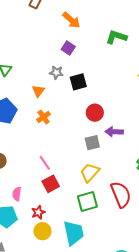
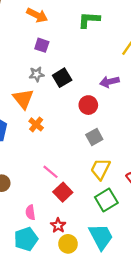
orange triangle: (38, 91) -> (23, 99), size x1.5
purple arrow: (114, 132) -> (109, 82), moved

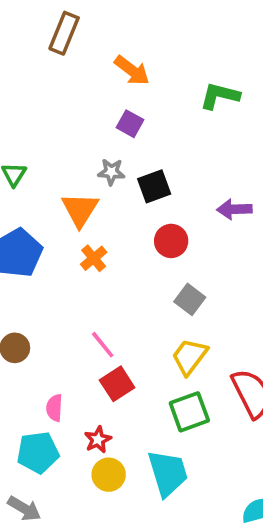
red circle: (88, 105) -> (171, 241), moved
gray square: (94, 137) -> (190, 299), turned -35

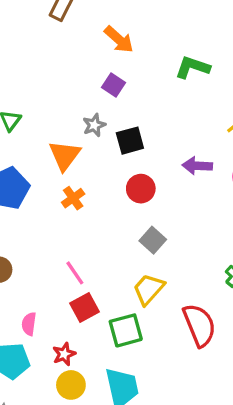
gray star: (111, 172) -> (94, 125), turned -30
green square: (189, 412) -> (126, 330), moved

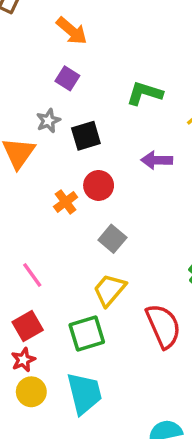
green L-shape: (192, 67) -> (145, 93), moved
orange cross: (73, 198) -> (66, 202), moved
red square: (84, 308) -> (28, 326), moved

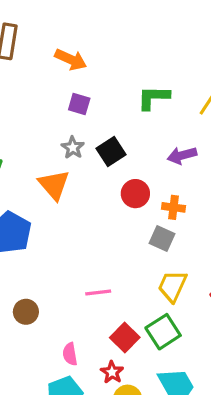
orange cross: (66, 202) -> (174, 207), moved, turned -30
pink line: (32, 275) -> (98, 293), turned -45
red square: (28, 326) -> (125, 338), moved

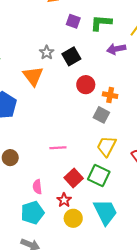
purple square: (79, 104) -> (73, 21), moved
purple arrow: (182, 155) -> (116, 49), moved
green square: (163, 332) -> (99, 176), turned -35

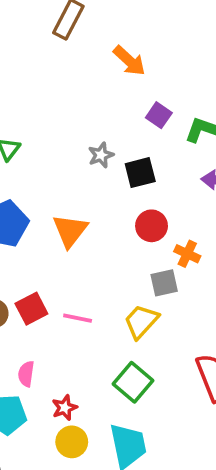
orange triangle: (33, 76) -> (70, 231), moved
gray square: (101, 115) -> (164, 283), turned 35
yellow trapezoid: (107, 146) -> (141, 321), moved
red square: (74, 178) -> (31, 309), moved

